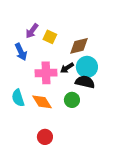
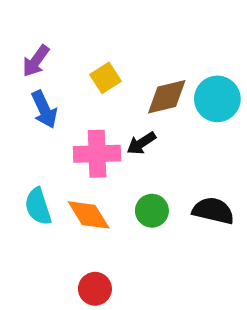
purple arrow: (32, 31) -> (36, 61), moved
yellow square: (50, 37) -> (106, 78), turned 32
cyan circle: (87, 67) -> (217, 99), moved
black semicircle: (85, 82) -> (213, 211), moved

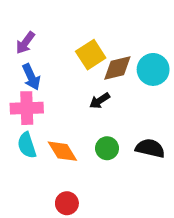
yellow square: (106, 78) -> (91, 55), moved, size x1.4
pink cross: (97, 154) -> (27, 108), moved

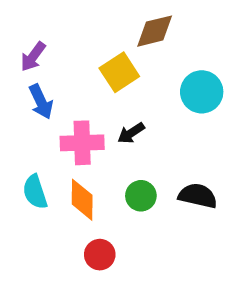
brown diamond: (117, 68) -> (155, 31), moved
pink cross: (27, 108) -> (82, 143), moved
orange diamond: (62, 151) -> (82, 200), turned 32
red circle: (67, 203) -> (100, 255), moved

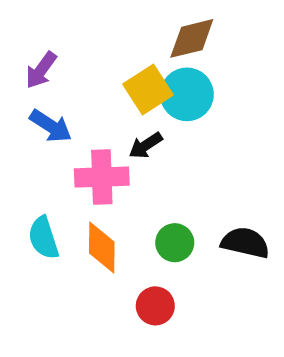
cyan circle: (202, 92) -> (187, 94), moved
blue arrow: (41, 102) -> (51, 126), turned -32
black arrow: (131, 133) -> (146, 145), moved
red circle: (100, 255) -> (155, 306), moved

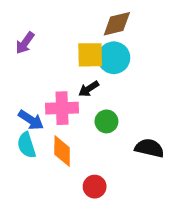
yellow square: (148, 90) -> (90, 55), turned 32
blue arrow: (51, 126) -> (31, 120), moved
green circle: (175, 243) -> (106, 121), moved

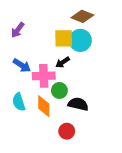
brown diamond: (117, 24) -> (82, 16), turned 35
blue arrow: (31, 120) -> (22, 65), moved
green circle: (106, 121) -> (59, 90), moved
black semicircle: (149, 148) -> (78, 104), moved

